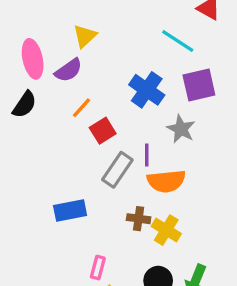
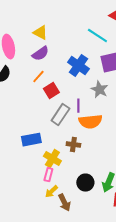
yellow triangle: (85, 36) -> (40, 33), turned -49
purple semicircle: (68, 70) -> (40, 54), moved
yellow cross: (166, 230) -> (52, 159), moved

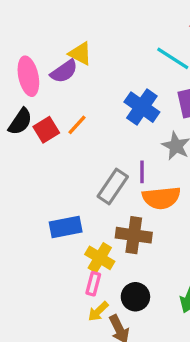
purple semicircle: (40, 54) -> (64, 71), moved
red square: (51, 91) -> (46, 130), moved
brown cross: (73, 145) -> (134, 235), size x1.5
black circle: (85, 183) -> (135, 297), moved

